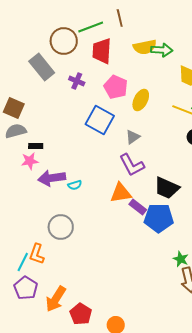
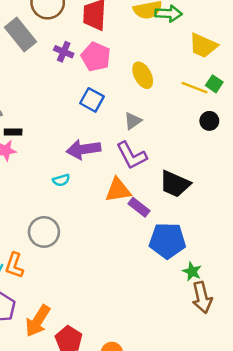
pink pentagon: (116, 87) -> (96, 57), moved
yellow ellipse: (141, 100) -> (143, 75), turned -55
blue square: (100, 120) -> (92, 100), size x0.7
purple arrow: (52, 178) -> (83, 149), moved
blue pentagon: (159, 218) -> (167, 241), moved

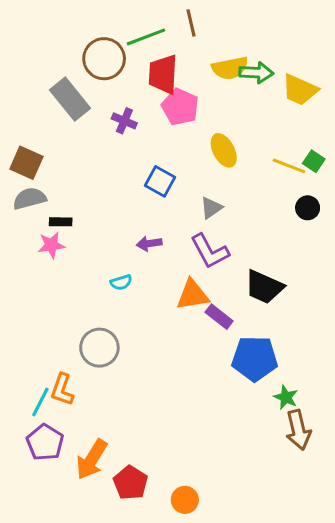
yellow trapezoid: (203, 46) -> (300, 90), moved
pink pentagon: (96, 57) -> (180, 107), moved
purple arrow: (83, 149) -> (149, 244), size x0.6

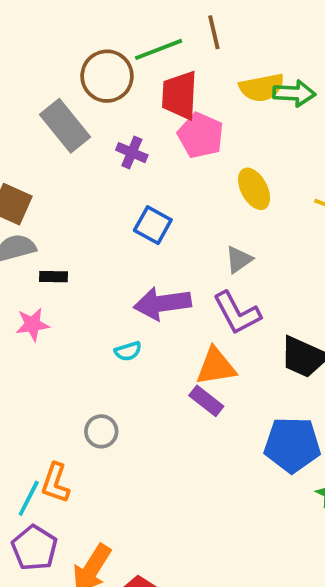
blue square: (160, 181) -> (153, 225), moved
purple arrow: (149, 244) -> (162, 303), size x1.8
pink star: (51, 245) -> (32, 324), moved
purple rectangle: (219, 317) -> (206, 401), moved
gray circle: (99, 348) -> (101, 431), size x0.7

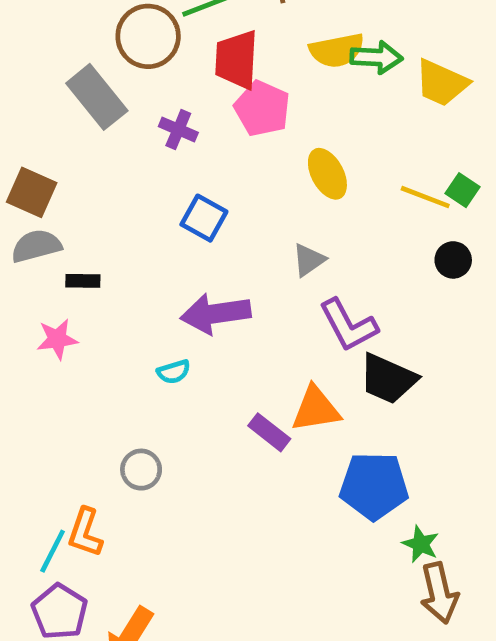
purple L-shape: (237, 313) -> (348, 325), moved
orange triangle: (216, 366) -> (316, 409), moved

